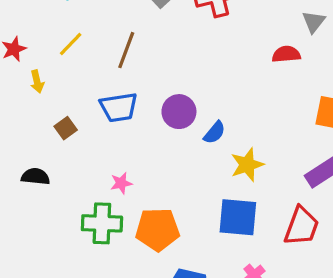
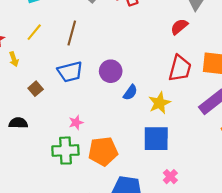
red semicircle: (286, 54) -> (179, 27), turned -30
blue semicircle: (214, 133) -> (130, 92), moved
red trapezoid: (301, 226) -> (180, 68), moved

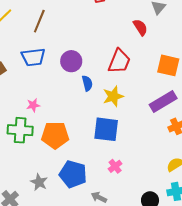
red semicircle: (179, 27) -> (140, 27), turned 90
red trapezoid: (180, 68) -> (119, 61), moved
blue semicircle: (130, 92) -> (87, 83), turned -56

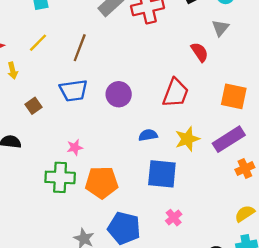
blue semicircle: (87, 83) -> (148, 135), moved, turned -84
yellow star: (113, 96) -> (187, 139), moved

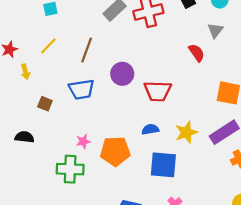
red trapezoid: (176, 93) -> (158, 91), moved, turned 72
purple circle: (119, 94) -> (122, 74), moved
brown square: (34, 106) -> (45, 104), turned -32
orange pentagon: (102, 182) -> (115, 151), moved

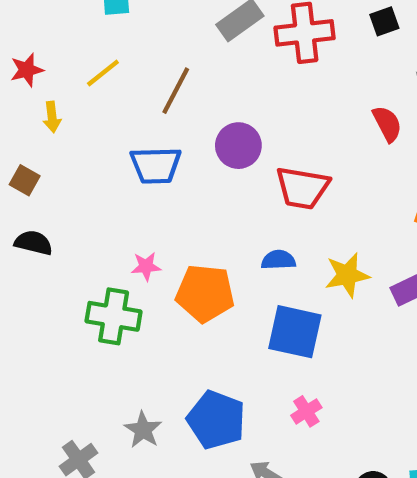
brown square: (45, 104) -> (25, 180), moved

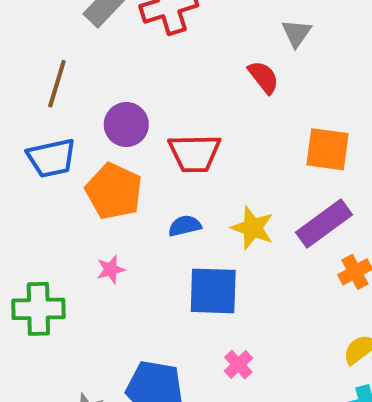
pink star: (146, 266) -> (111, 270), moved
yellow star: (347, 275) -> (253, 228), turned -30
orange pentagon: (205, 293) -> (114, 191), moved, turned 30

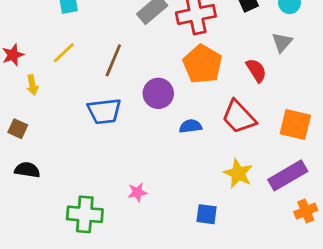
red trapezoid: (195, 153) -> (239, 117), moved, turned 42
orange pentagon: (114, 191) -> (202, 64), moved
blue semicircle: (185, 226) -> (191, 126), moved
blue square: (213, 291) -> (207, 214), size x0.6

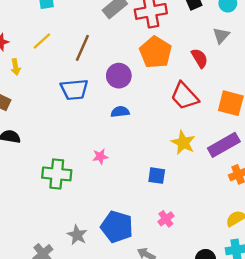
blue semicircle: (191, 126) -> (120, 112), moved

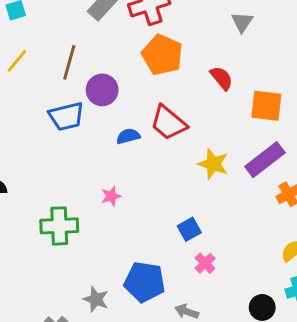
red semicircle: (200, 58) -> (222, 78), moved
purple circle: (119, 76) -> (102, 90), moved
red trapezoid: (185, 96) -> (168, 123), moved
blue square: (157, 176) -> (189, 229), moved, turned -30

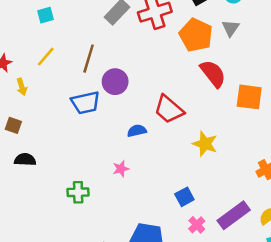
orange pentagon: (162, 55) -> (196, 35), moved
red semicircle: (222, 78) -> (213, 74), size x1.4
blue semicircle: (128, 136) -> (137, 131), moved
purple rectangle: (265, 160) -> (234, 215), moved
green cross: (59, 226) -> (78, 192), size x0.7

